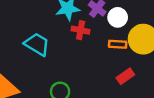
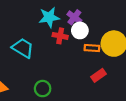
white circle: (118, 17) -> (80, 30), moved

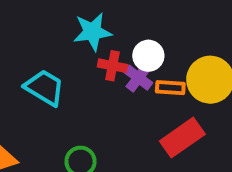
purple cross: (74, 17) -> (138, 78), moved
red rectangle: (98, 75) -> (182, 138), size x1.5

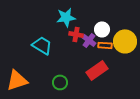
white circle: (148, 56) -> (102, 29), moved
red rectangle: (182, 138) -> (97, 70), moved

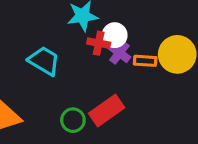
white circle: (102, 29) -> (115, 35), moved
red rectangle: (97, 70) -> (107, 111), moved

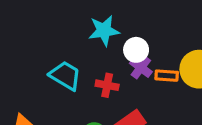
red cross: (99, 43) -> (107, 85), moved

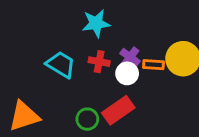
white circle: (136, 50) -> (127, 73), moved
red cross: (107, 85) -> (99, 62), moved

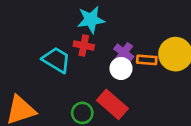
red cross: (99, 62) -> (84, 46), moved
red rectangle: (118, 110) -> (112, 104), turned 76

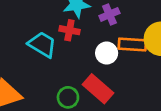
purple cross: (124, 53) -> (109, 14), moved, turned 30
orange rectangle: (147, 60) -> (132, 44), size x1.4

